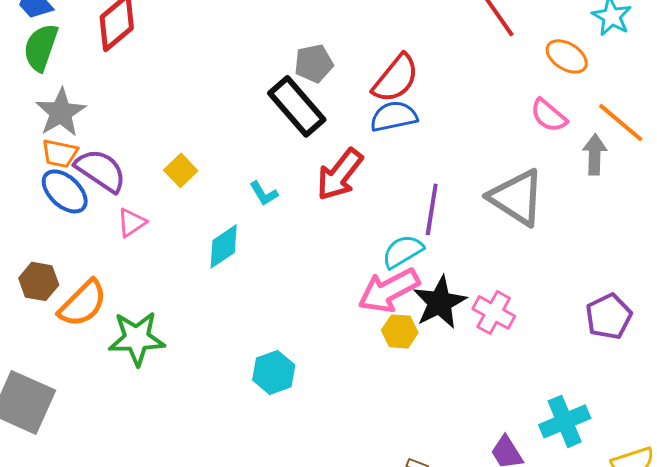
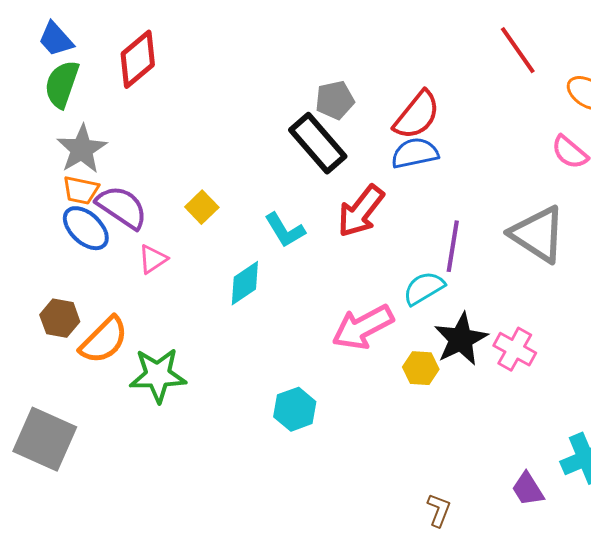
cyan L-shape: (264, 193) -> (285, 230), size x1.4
pink arrow: (389, 290) -> (363, 327), moved

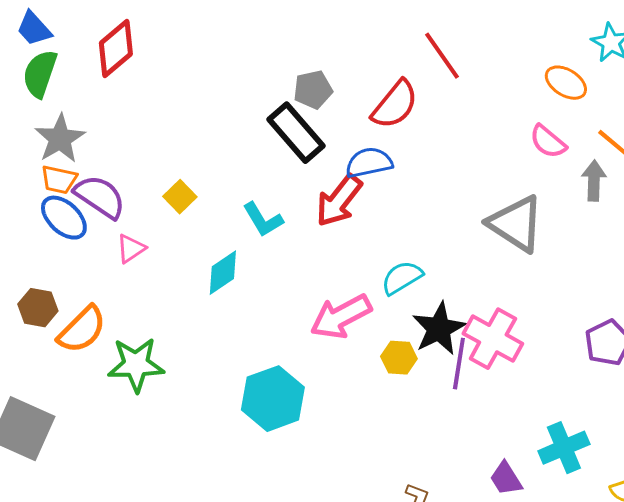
red line: (518, 50) -> (442, 56), moved
blue semicircle: (415, 153) -> (369, 163), moved
purple line: (453, 246) -> (459, 364), moved
pink cross: (515, 349) -> (493, 339), size x1.4
cyan hexagon: (295, 409) -> (273, 399), size x1.5

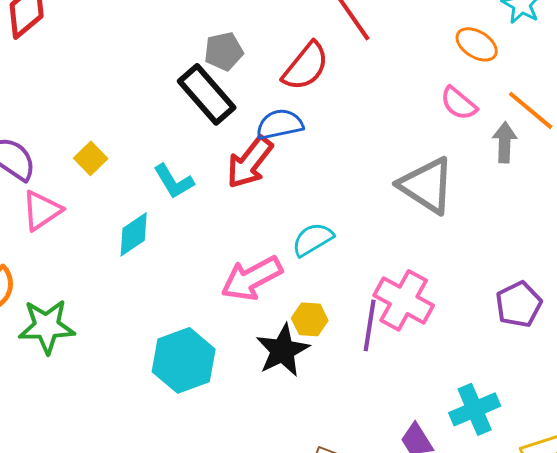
pink triangle: (131, 249) -> (42, 210), size x1.4
black star: (439, 329) -> (283, 350), moved

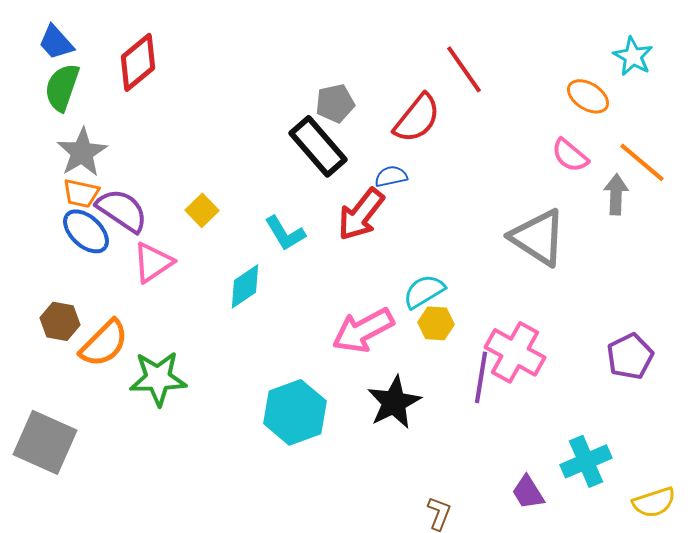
blue semicircle: (280, 124) -> (391, 176), size x0.7
yellow hexagon: (310, 319) -> (436, 323), moved

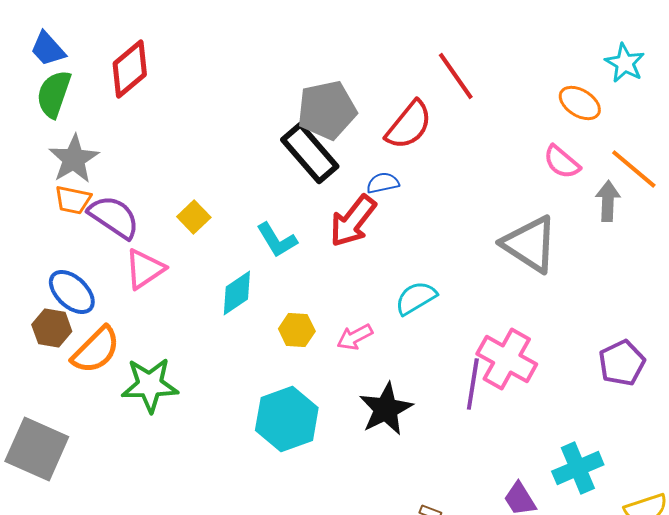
gray pentagon: (335, 103) -> (327, 110), size x1.5
blue ellipse: (86, 231) -> (72, 292), moved
yellow hexagon: (436, 323) -> (297, 330), moved
pink arrow: (363, 330) -> (355, 337), size x0.6

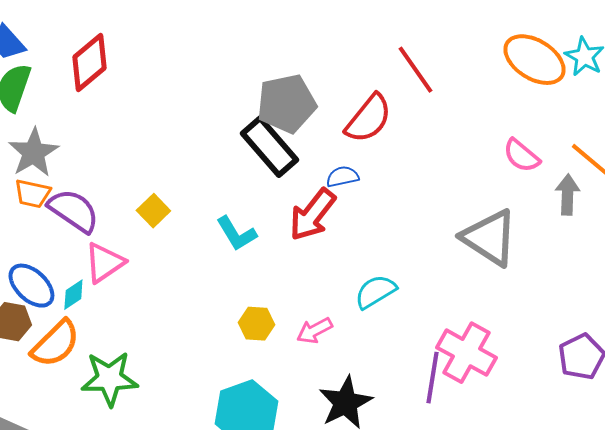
orange ellipse: (580, 103) -> (534, 60), moved, size x1.5
cyan diamond: (237, 293) -> (73, 295), moved, size x0.7

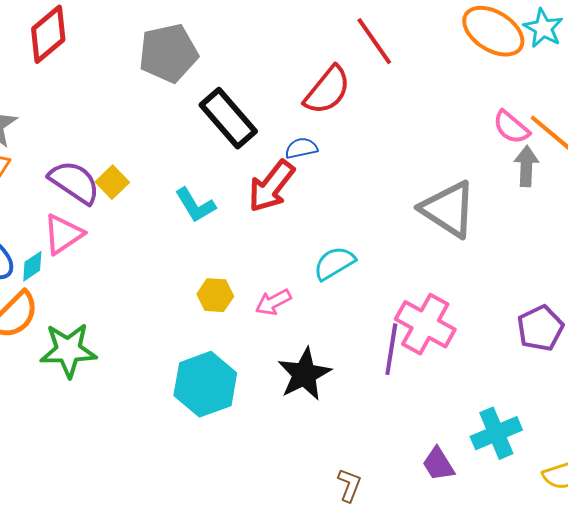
gray pentagon: (286, 104) -> (168, 53), moved
pink semicircle: (521, 156) -> (511, 127), moved
purple semicircle: (73, 211) -> (74, 182), moved

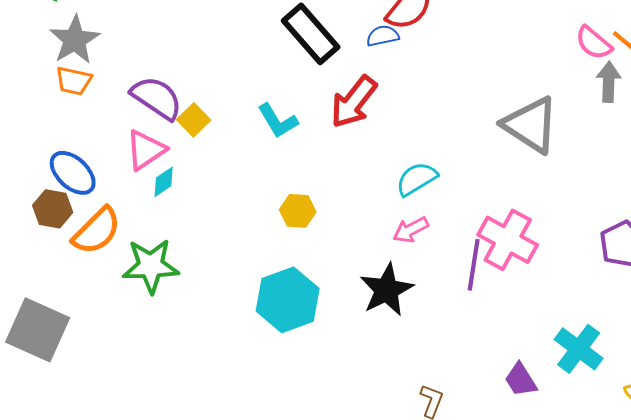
blue semicircle: (301, 148) -> (383, 36), moved
yellow square: (112, 182) -> (194, 120), moved
cyan diamond: (32, 266) -> (164, 182), moved
pink arrow: (273, 302) -> (411, 230), moved
cyan cross: (496, 433) -> (579, 349), turned -30

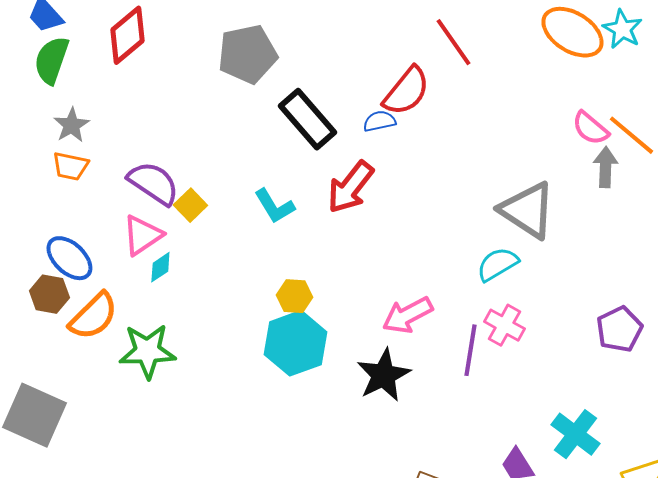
gray star: (75, 40) -> (71, 125), size x0.7
cyan semicircle: (417, 179) -> (497, 264), moved
pink arrow: (411, 230) -> (407, 315), size x1.4
pink cross: (508, 240) -> (504, 325), size x0.7
cyan hexagon: (288, 300) -> (295, 343), moved

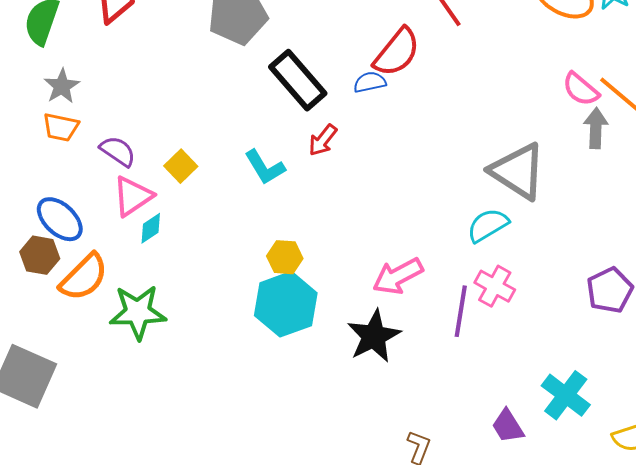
purple semicircle: (153, 183) -> (118, 151), moved, size x0.7
red arrow: (350, 187) -> (323, 140), moved, size x0.6

